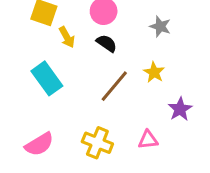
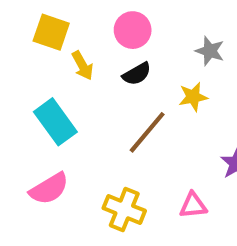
black semicircle: (107, 43) -> (137, 74), turned 115
yellow star: (154, 72) -> (193, 97), moved, turned 30
pink semicircle: (39, 144) -> (49, 189), moved

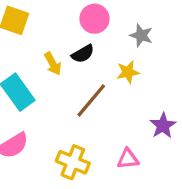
pink circle: (133, 30) -> (95, 19), moved
yellow arrow: (83, 66) -> (53, 64), moved

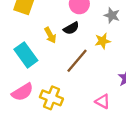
pink triangle: (128, 159) -> (103, 101), turned 35
yellow cross: (73, 162) -> (51, 98), moved

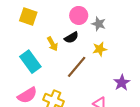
gray star: (112, 15) -> (99, 24), moved

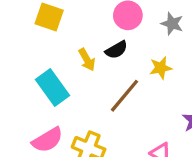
gray star: (99, 24) -> (172, 24), moved

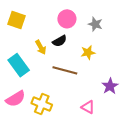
brown line: (125, 96) -> (65, 70), turned 65

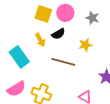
yellow square: (17, 20) -> (43, 14), moved

